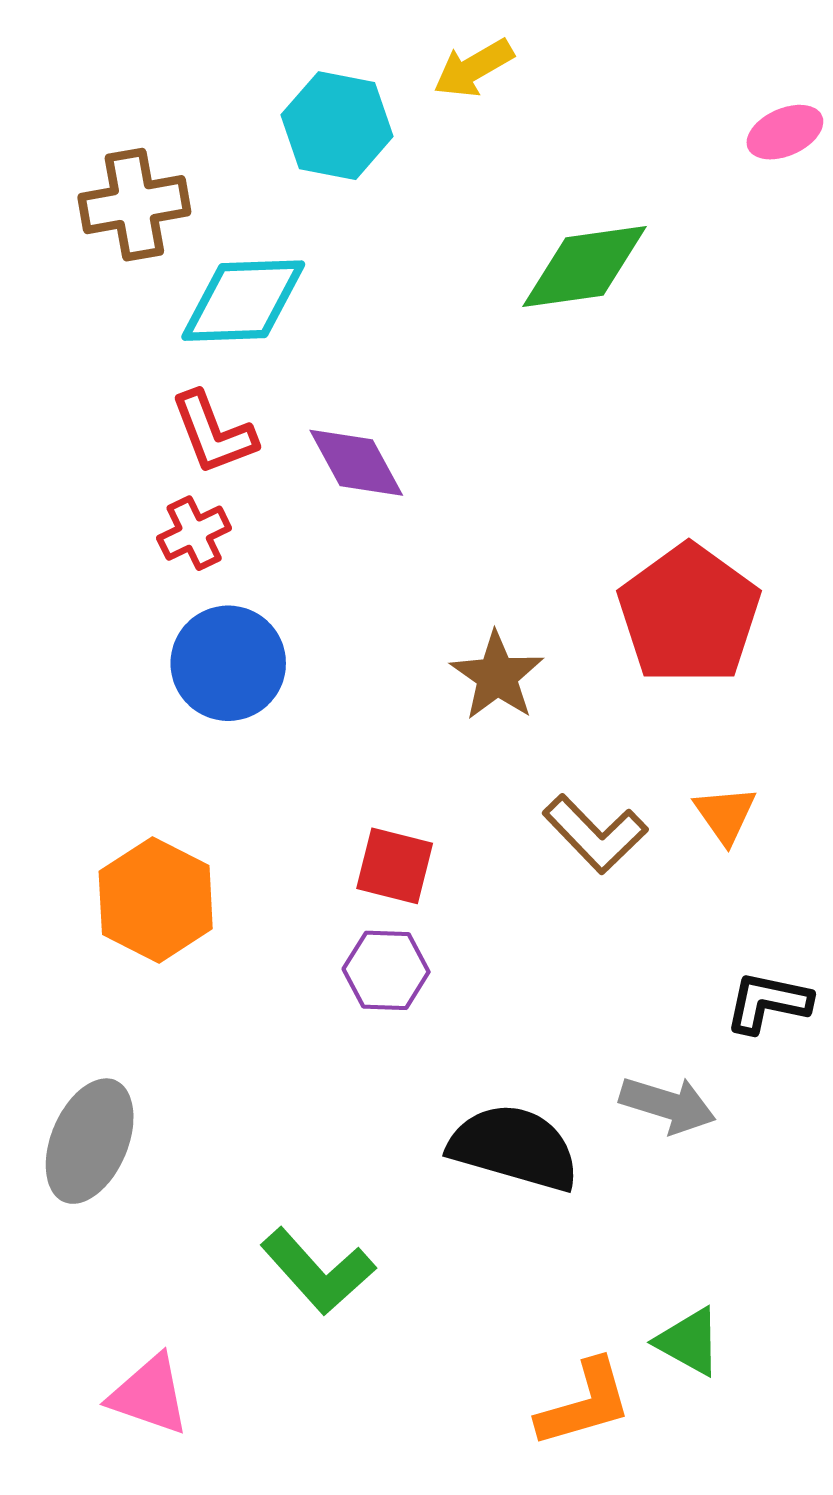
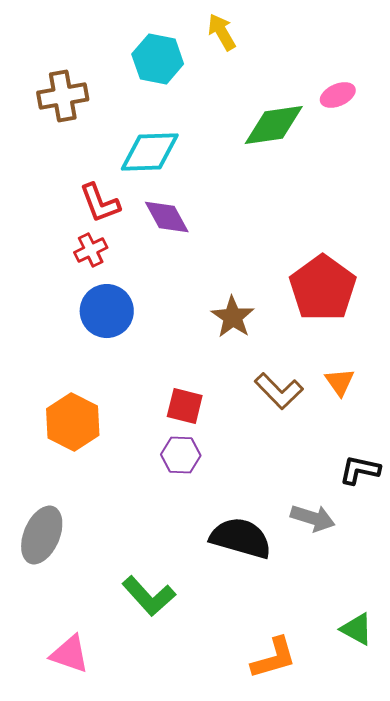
yellow arrow: (474, 68) -> (222, 32), turned 90
pink ellipse: (785, 132) -> (338, 95), moved
cyan diamond: (243, 301) -> (150, 152), moved
green triangle: (689, 1342) -> (357, 629), moved

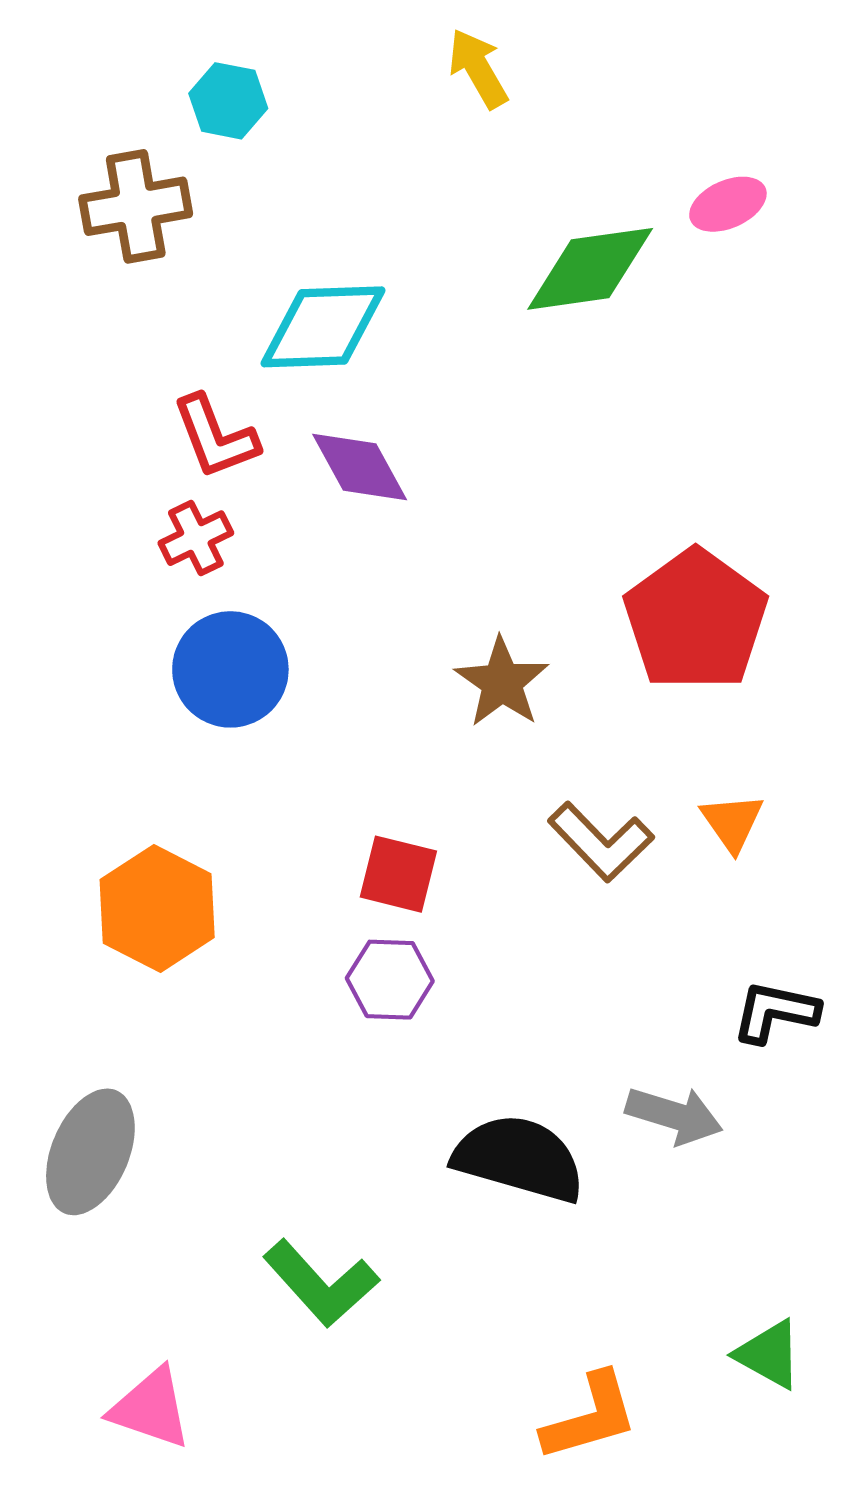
cyan hexagon: (158, 59) -> (228, 101), moved, size x0.7

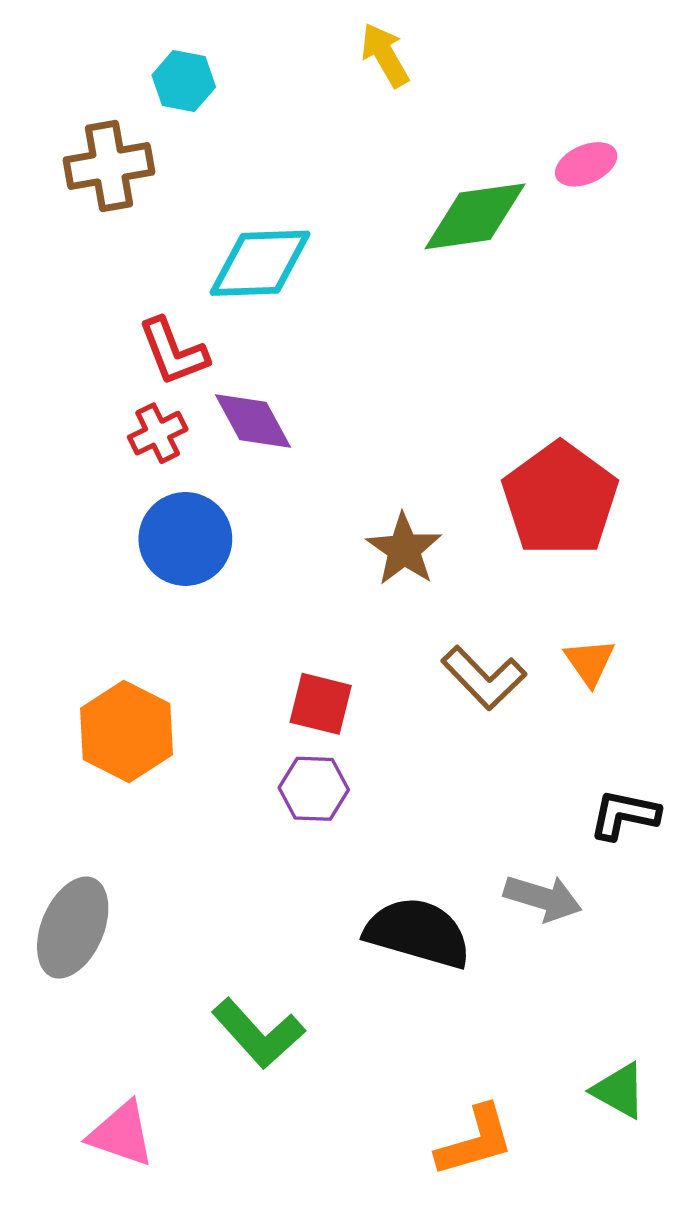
purple diamond: (360, 467) -> (253, 421), moved

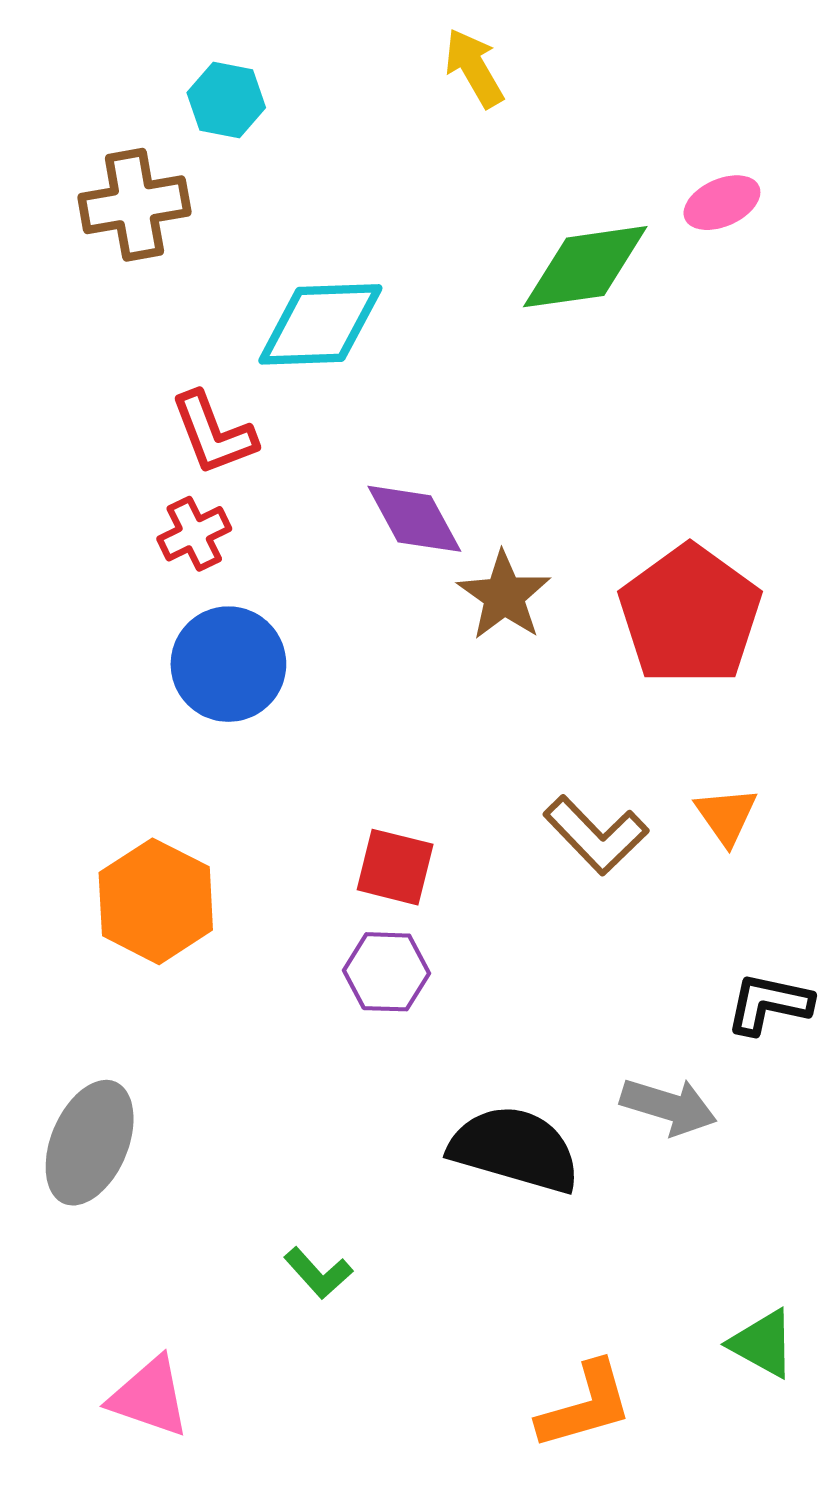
purple diamond: (253, 421) -> (414, 519), moved
brown star: (404, 549) -> (504, 596), moved
green L-shape: (258, 1033) -> (318, 1273), size x0.6

